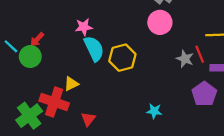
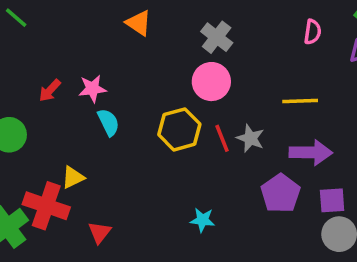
red arrow: (37, 39) -> (50, 90), moved
cyan semicircle: (94, 49) -> (108, 122), size x0.7
red line: (200, 54) -> (222, 138), moved
yellow hexagon: (122, 58) -> (179, 129), moved

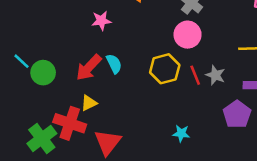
pink star: (92, 89) -> (101, 21), moved
red arrow: (50, 90) -> (89, 68), moved, size x1.6
red triangle: (100, 232) -> (108, 142), size x1.6

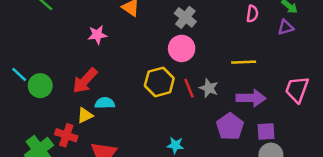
cyan semicircle: (114, 64) -> (105, 103), moved, turned -66
red cross: (70, 123) -> (66, 135), size x0.7

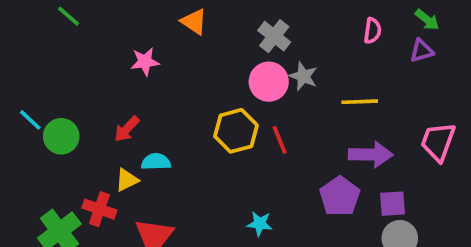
red arrow: (85, 81) -> (127, 129), size x0.7
gray star: (209, 88) -> (303, 76), moved

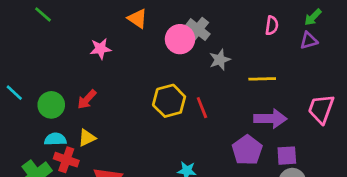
green arrow: (427, 20) -> (313, 17), turned 96
gray star: (303, 76) -> (220, 60), turned 30
pink circle: (269, 82) -> (180, 39), moved
green circle: (61, 136) -> (51, 105), moved
cyan semicircle: (156, 162) -> (55, 139), moved

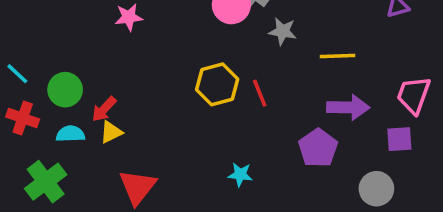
gray star: (220, 60) -> (283, 31), turned 30
red arrow: (87, 99) -> (104, 109), moved
purple square: (287, 156) -> (399, 139), moved
red cross: (66, 160) -> (23, 118), moved

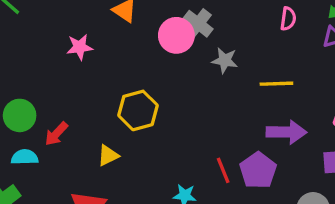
yellow hexagon: (217, 84) -> (138, 110), moved
red line: (260, 93) -> (223, 170), moved
yellow triangle: (111, 132) -> (108, 155), moved

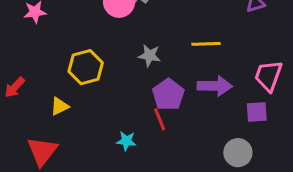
gray star: (225, 60) -> (149, 55), moved
purple pentagon: (258, 170) -> (168, 95), moved

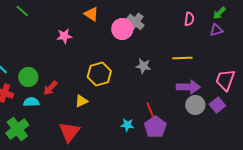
purple pentagon: (168, 95) -> (155, 127), moved
purple square: (257, 112) -> (217, 105), turned -35
gray circle: (238, 153) -> (195, 105), moved

